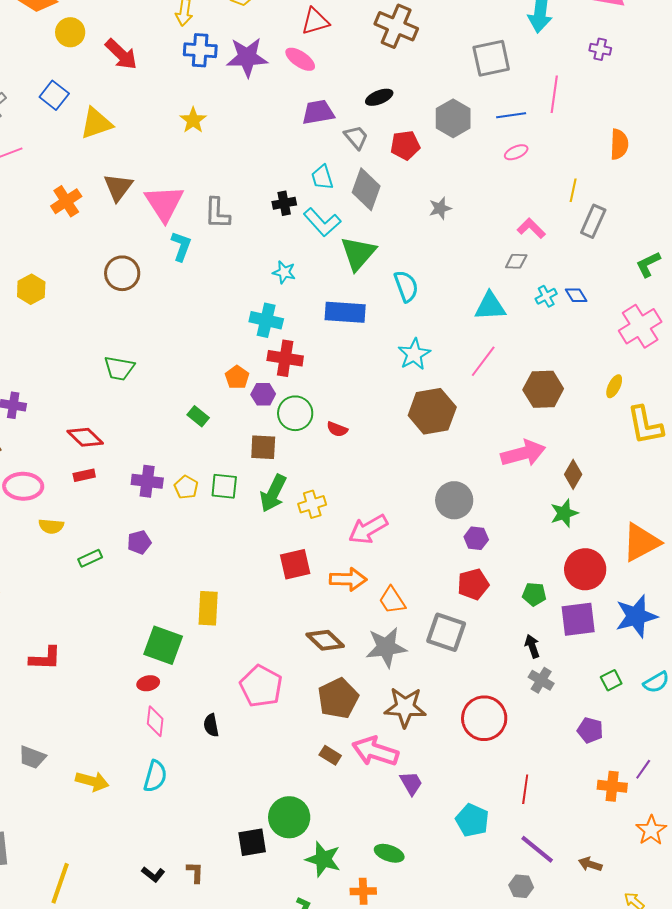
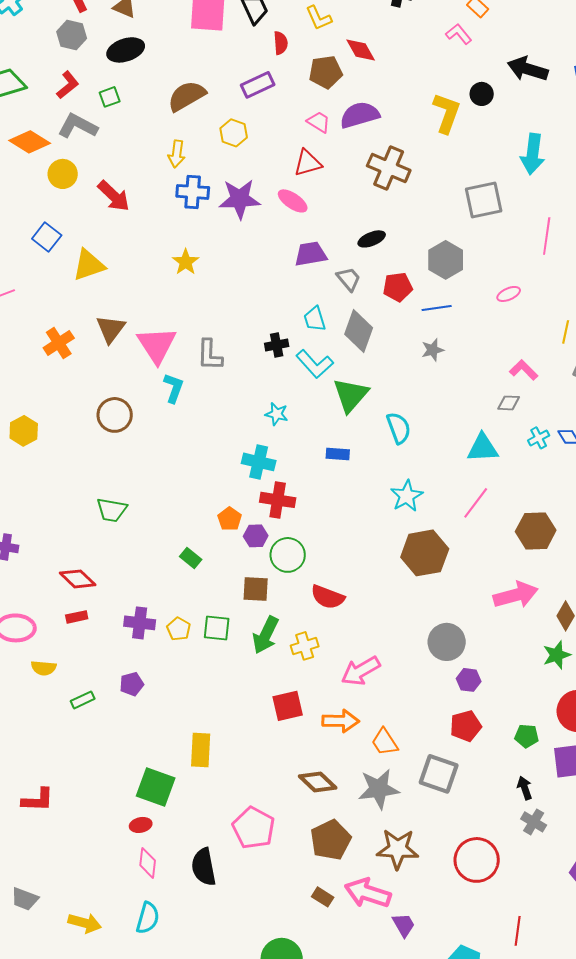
blue line: (511, 115) -> (437, 308), moved
blue rectangle: (345, 312) -> (338, 454), size x0.6
red semicircle: (337, 429) -> (328, 597), moved, size x1.6
black semicircle: (211, 725) -> (204, 867), size x1.6

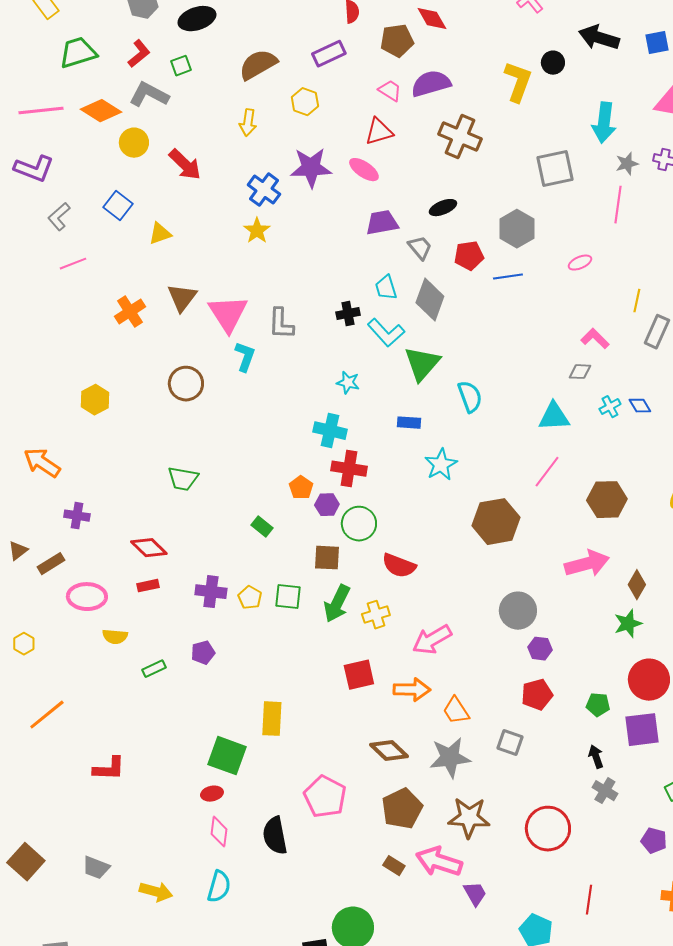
blue cross: (193, 192) -> (264, 190), moved, turned 32
yellow triangle: (89, 265) -> (160, 234), size x0.7
gray star: (433, 350) -> (627, 164), moved
cyan star: (407, 496) -> (441, 465), moved
gray square: (439, 774) -> (510, 743), size x0.7

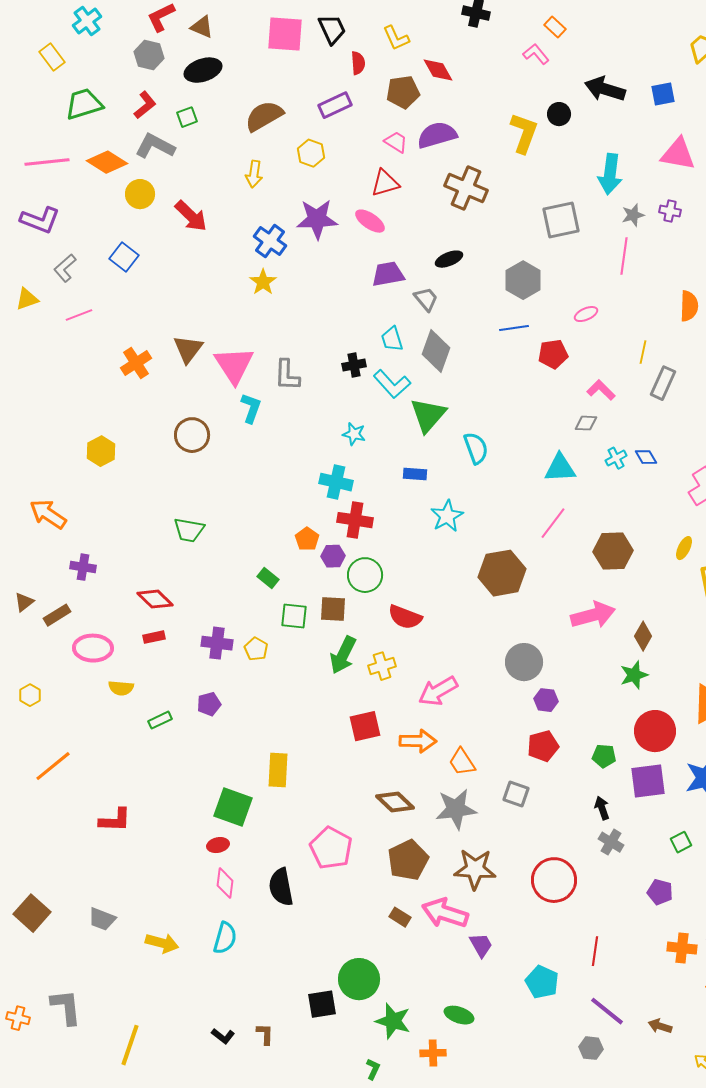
yellow triangle: (160, 234) -> (27, 299), moved
red pentagon: (469, 256) -> (553, 354), moved
green square: (288, 597) -> (294, 616), moved

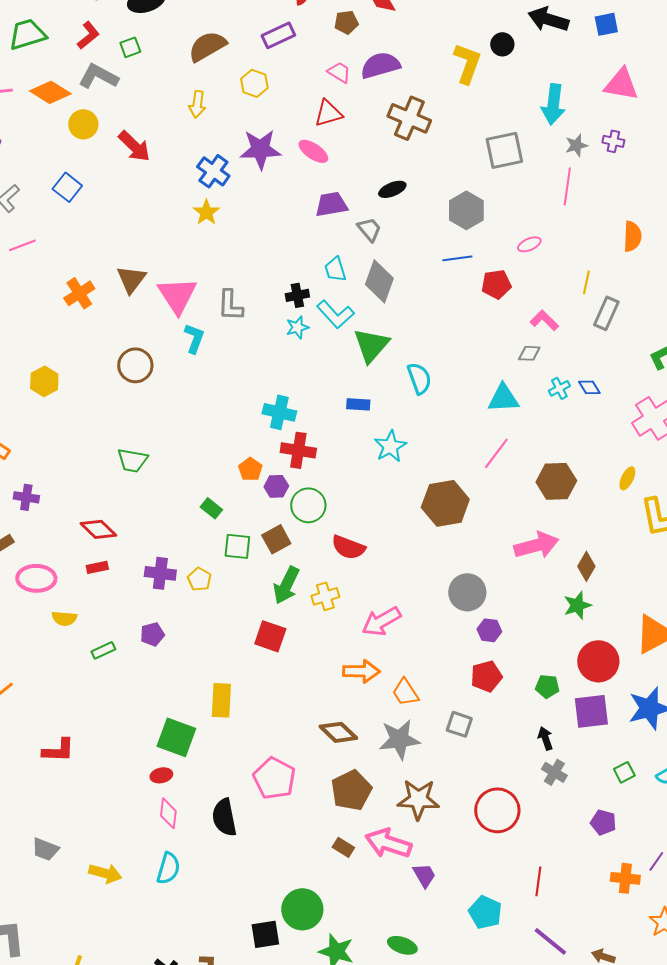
brown pentagon: (403, 92) -> (346, 22), size x0.7
cyan star: (354, 434) -> (297, 327), moved, turned -30
brown square: (333, 609) -> (276, 539), turned -32
red square: (365, 726) -> (270, 636), moved, turned 32

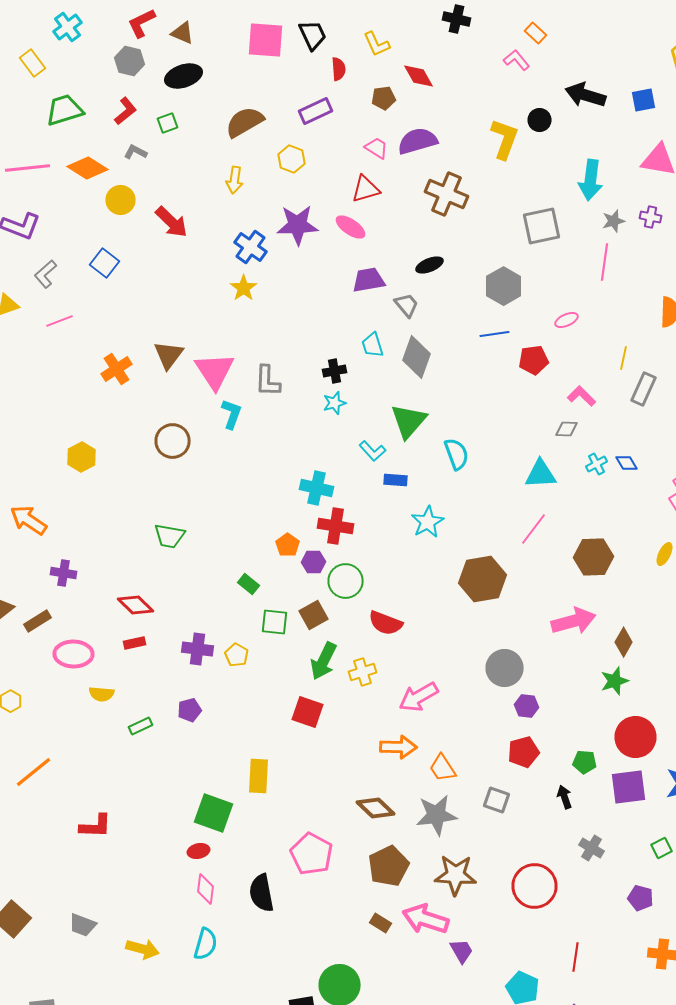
gray L-shape: (98, 76) -> (136, 152), size x0.6
cyan L-shape: (335, 314) -> (372, 451), moved, size x0.7
black arrow: (545, 738) -> (564, 797), moved

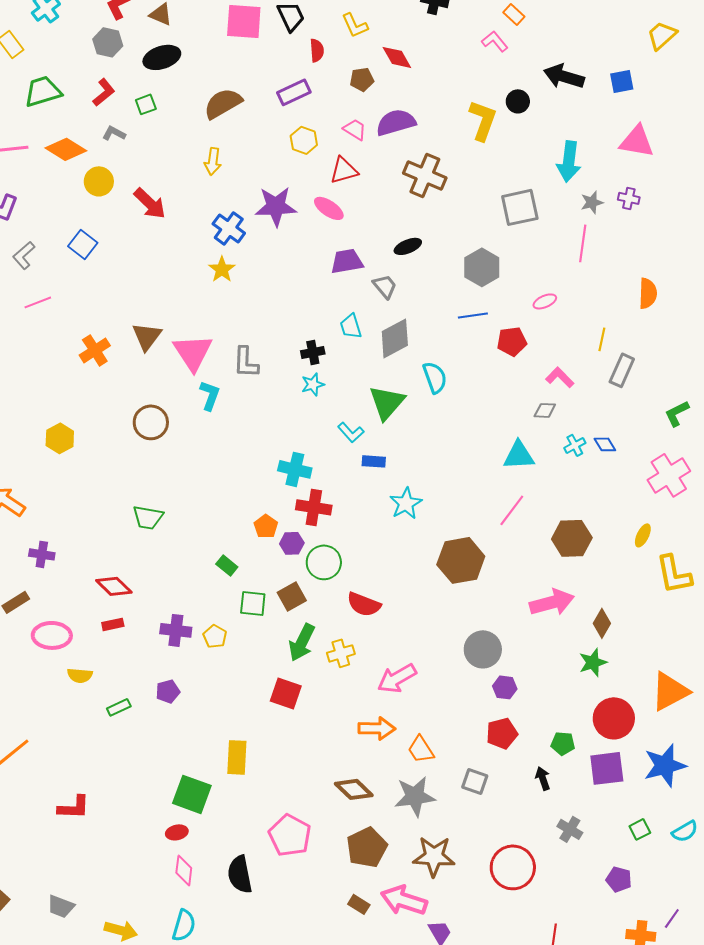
yellow hexagon: (292, 159) -> (304, 140), moved
gray diamond: (416, 357) -> (395, 338), turned 42
cyan semicircle: (456, 454) -> (435, 377), moved

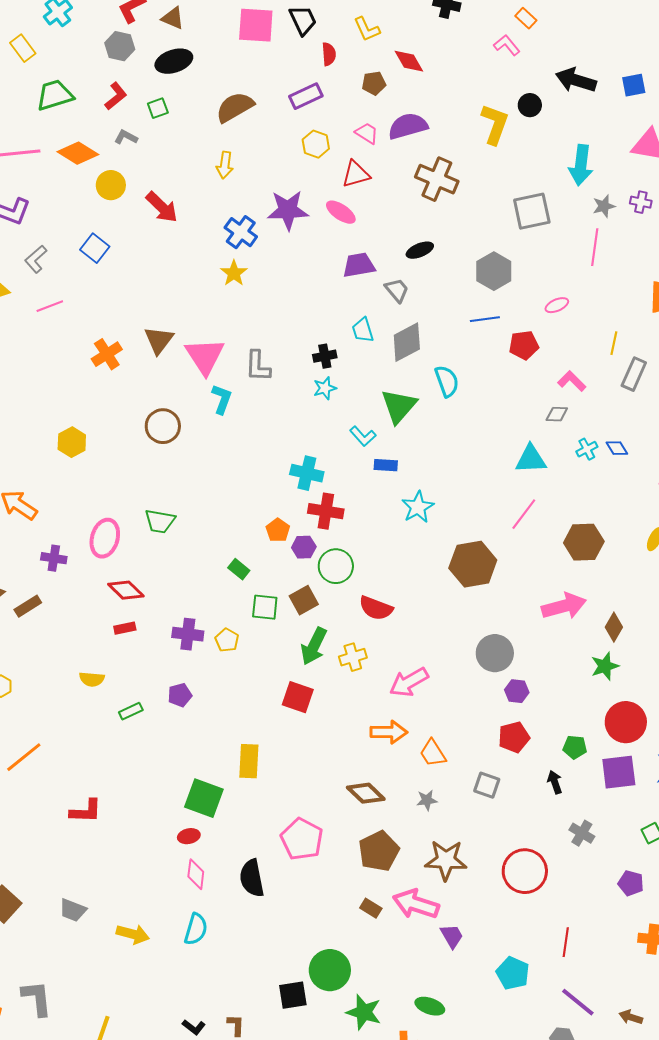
pink ellipse: (52, 635) -> (105, 538), moved, turned -75
gray star: (415, 796) -> (427, 800), size x0.5

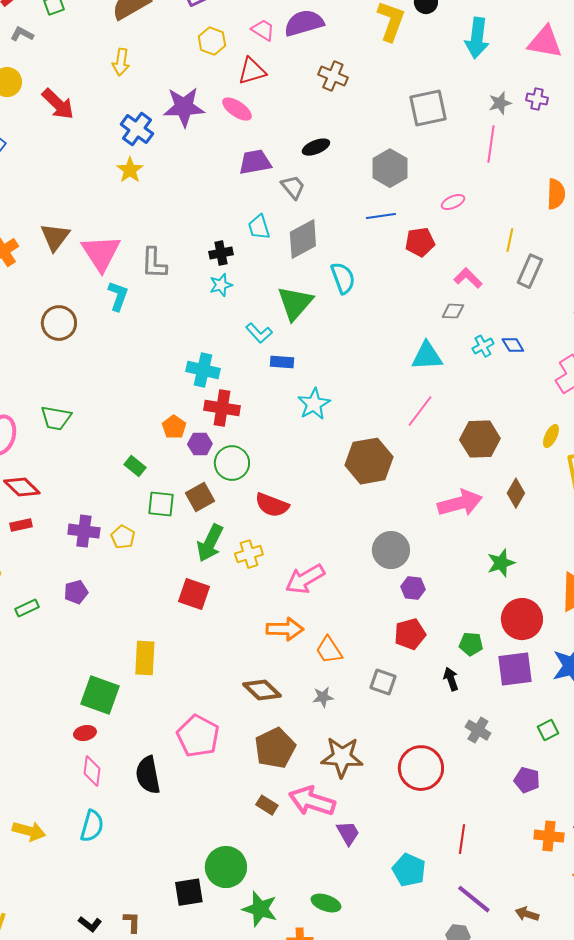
cyan arrow: (581, 165) -> (477, 38), moved
brown cross: (437, 179) -> (333, 76), size x0.7
brown diamond: (614, 627) -> (516, 493), moved

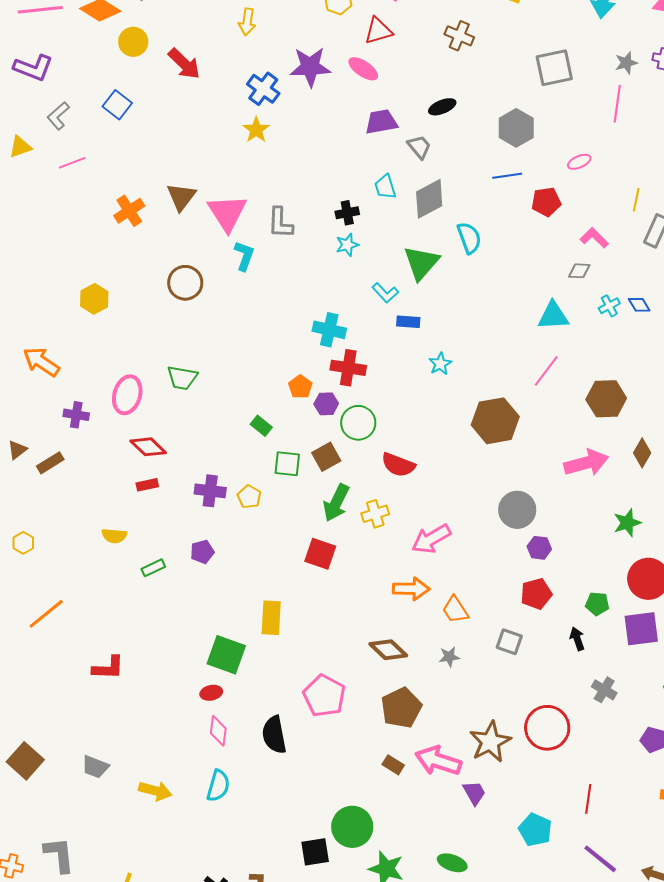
cyan star: (314, 404) -> (440, 364), size x0.7
brown star: (342, 757) -> (490, 742), moved, turned -30

